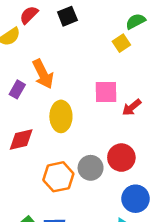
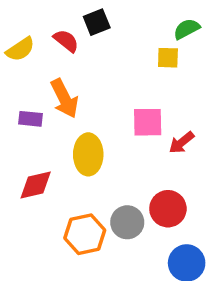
red semicircle: (29, 15) -> (66, 41), moved, turned 84
yellow square: (121, 43) -> (168, 58), turned 36
purple rectangle: (17, 89) -> (31, 119), turned 66

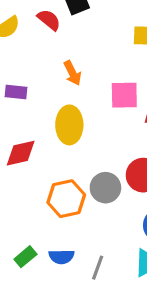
orange arrow: (64, 98) -> (72, 73), moved, size x0.7

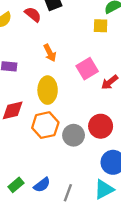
pink square: (124, 95) -> (87, 69), turned -30
orange hexagon: (66, 199) -> (45, 125), moved
blue semicircle: (62, 257) -> (42, 185), turned -36

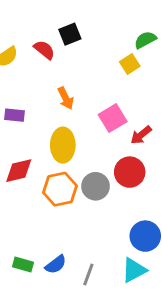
yellow square: (101, 26) -> (130, 64), turned -35
red circle: (101, 126) -> (130, 172), moved
gray circle: (74, 135) -> (96, 186), moved
green rectangle: (16, 185) -> (23, 265), turned 56

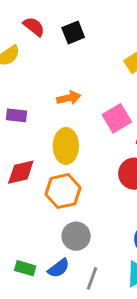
red semicircle: (44, 50) -> (34, 27), moved
orange arrow: (66, 98) -> (69, 98), turned -75
gray circle: (96, 186) -> (76, 236), moved

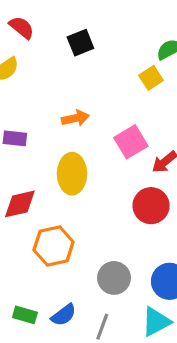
red semicircle: (34, 27) -> (22, 27), moved
orange hexagon: (63, 191) -> (54, 246), moved
gray circle: (76, 236) -> (114, 278), moved

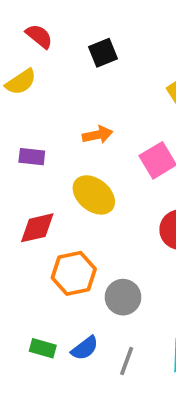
yellow ellipse: (72, 174) -> (94, 195), turned -51
gray circle: (114, 278) -> (123, 297), moved

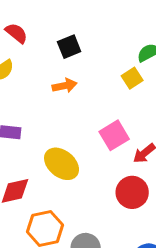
orange arrow: (97, 135) -> (65, 86), moved

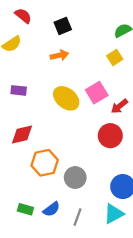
yellow square: (132, 78) -> (115, 58), moved
yellow ellipse: (62, 164) -> (66, 98), moved

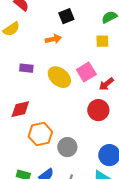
black square: (63, 26) -> (66, 16), moved
yellow square: (115, 58) -> (102, 41), turned 32
purple rectangle: (19, 90) -> (26, 68), moved

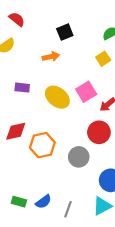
yellow square: (102, 41) -> (103, 59), turned -32
orange hexagon: (40, 134) -> (42, 145), moved
gray circle: (67, 147) -> (79, 157), moved

